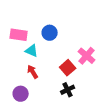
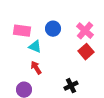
pink cross: (87, 56) -> (85, 31), moved
red square: (68, 68) -> (86, 52), moved

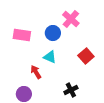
pink cross: (85, 31) -> (71, 19), moved
cyan triangle: (35, 47) -> (50, 57), moved

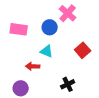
red arrow: (36, 72) -> (33, 66), turned -56

